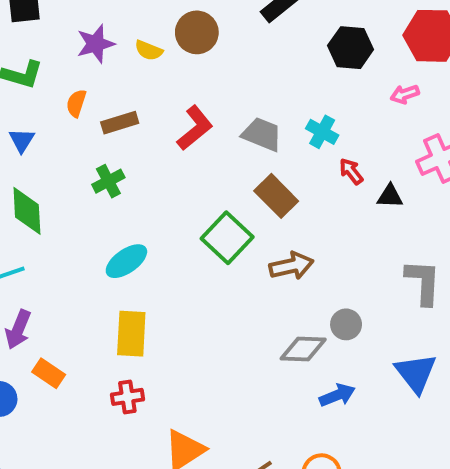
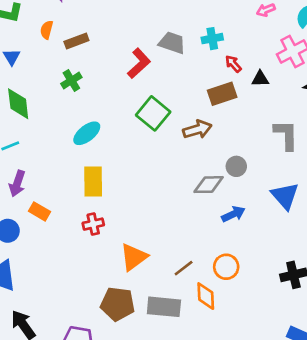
red L-shape: (195, 128) -> (139, 63), moved
cyan cross: (322, 132) -> (212, 39), turned -36
brown rectangle: (276, 196) -> (222, 94), moved, turned -60

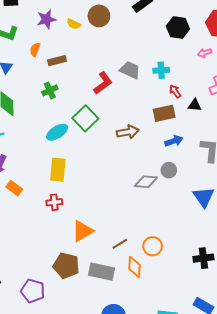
green square: (153, 113) -> (85, 118), moved
brown arrow: (197, 129) -> (128, 132), moved
blue arrow: (233, 214) -> (174, 141), moved

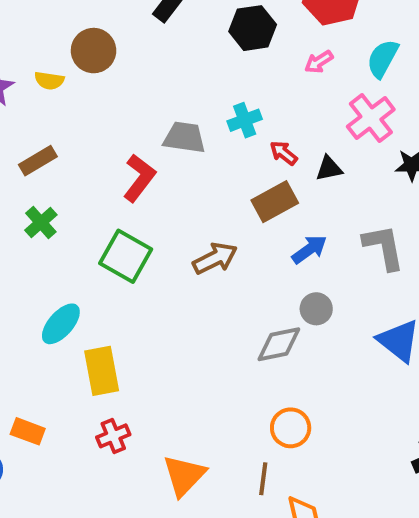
cyan ellipse: (57, 132) -> (61, 324), moved
brown line: (120, 244) -> (263, 479), turned -35
orange circle: (153, 246) -> (291, 428), moved

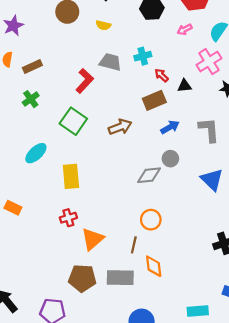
yellow semicircle: (49, 81) -> (103, 25), moved
yellow rectangle: (102, 371) -> (71, 176), moved
red cross: (113, 436) -> (68, 218), moved

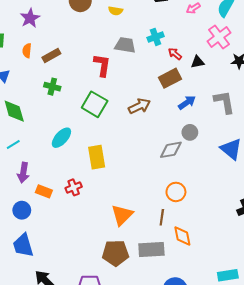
red L-shape: (85, 81) -> (102, 65), turned -30
green cross: (31, 99) -> (52, 87), turned -35
red cross: (68, 218) -> (74, 187), moved

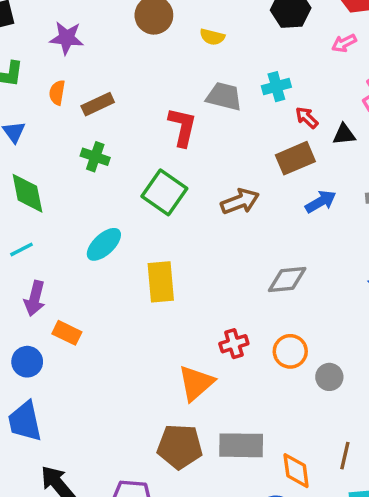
purple star: (30, 18) -> (67, 38), turned 30
gray circle: (190, 132) -> (329, 377), moved
red cross: (74, 187) -> (234, 344), moved
brown line: (162, 217) -> (345, 456), moved
orange diamond: (182, 236) -> (296, 471), moved

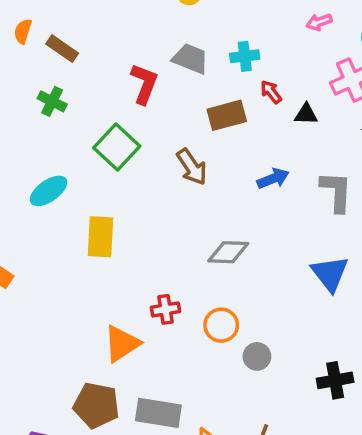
brown rectangle: (98, 104) -> (62, 49), turned 52
brown rectangle: (295, 158) -> (227, 115), moved
brown arrow: (240, 201) -> (192, 167), turned 69

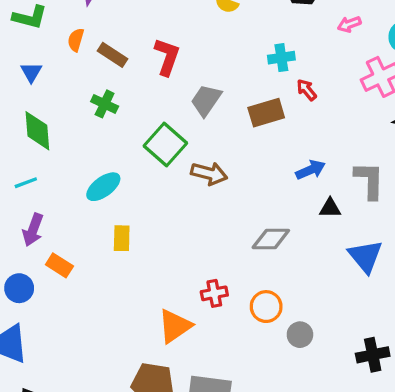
gray trapezoid: (190, 59) -> (206, 100), moved, turned -76
red L-shape: (144, 84) -> (167, 57), moved
black triangle: (306, 114) -> (330, 208), moved
brown arrow: (192, 167) -> (209, 173), moved, turned -40
yellow rectangle: (101, 237) -> (122, 238), moved, size x0.7

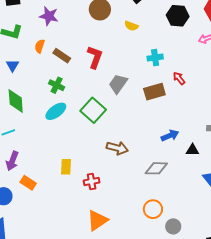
cyan cross: (281, 58) -> (155, 58), moved
blue arrow: (311, 170) -> (170, 136), moved
brown arrow: (209, 173) -> (117, 148), moved
cyan ellipse: (103, 187) -> (56, 111), moved
red cross: (214, 293) -> (92, 181), moved

